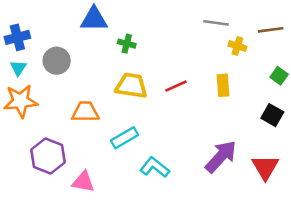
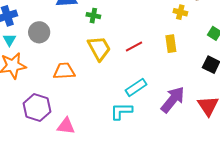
yellow trapezoid: (131, 86) -> (99, 48), turned 56
cyan rectangle: (124, 138) -> (136, 87), moved
cyan L-shape: (155, 167) -> (121, 111), turned -35

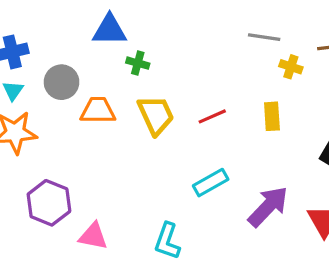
green cross: (93, 16) -> (138, 63), moved
orange trapezoid: (64, 71) -> (98, 110), moved
cyan L-shape: (121, 111) -> (167, 241), moved, turned -75

